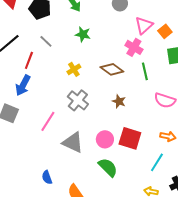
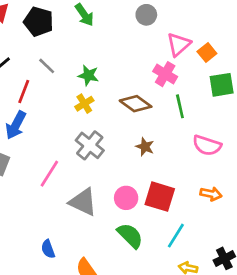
green star: (83, 34) -> (88, 75), moved
cyan line: (157, 162) -> (176, 236), moved

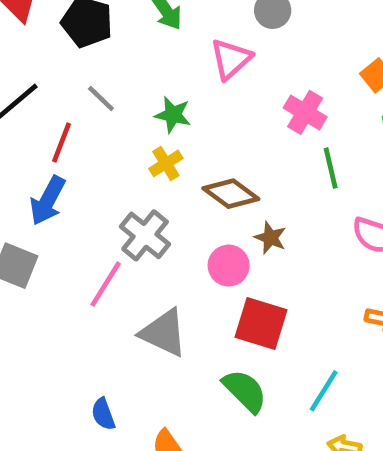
pink triangle: (179, 44) -> (231, 59), moved
brown diamond: (136, 104) -> (231, 194), moved
gray cross: (90, 145) -> (145, 235), moved
red square: (160, 197) -> (261, 324), moved
pink circle: (126, 198) -> (229, 266), moved

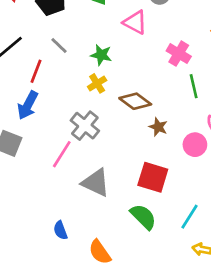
pink triangle: (231, 59) -> (135, 22), turned -50
pink circle: (229, 266) -> (195, 145), moved

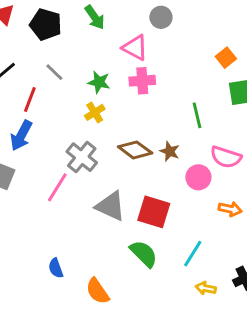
pink cross: (179, 54) -> (142, 81), moved, turned -35
brown diamond: (135, 101) -> (135, 150), moved
brown star: (158, 127) -> (170, 151), moved
gray triangle: (96, 183) -> (111, 206), moved

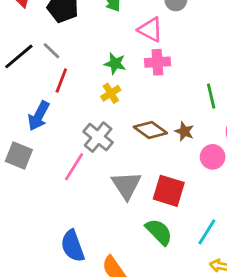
gray line: (54, 72) -> (51, 51), moved
red line: (30, 99) -> (61, 81), moved
gray triangle: (111, 206) -> (126, 185), turned 32
blue semicircle: (56, 268) -> (73, 246), size x1.6

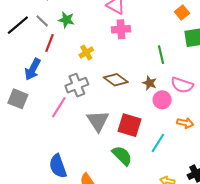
green star: (115, 64) -> (66, 20), moved
brown star: (184, 131) -> (149, 83), moved
gray cross: (98, 137) -> (77, 85), turned 30
cyan line: (207, 232) -> (158, 143), moved

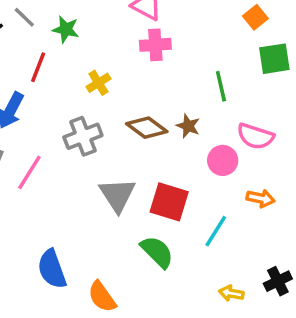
gray line: (42, 21) -> (24, 17), moved
brown star: (149, 83) -> (188, 126), moved
pink line: (59, 107) -> (29, 172), moved

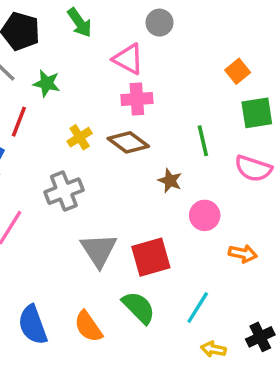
brown diamond: (147, 128) -> (128, 142), moved
pink semicircle: (255, 136) -> (253, 168), moved
red square: (169, 202) -> (151, 257), turned -33
cyan line: (216, 231) -> (198, 307), moved
orange semicircle: (102, 297) -> (88, 327), moved

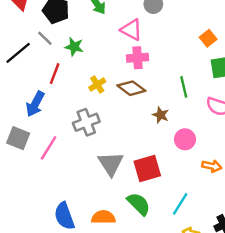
orange semicircle: (88, 327) -> (103, 217), turned 125

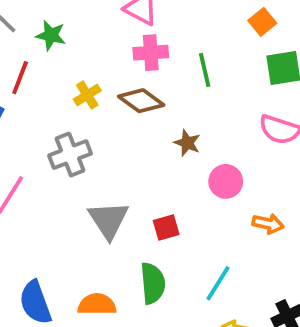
green line: (184, 87) -> (205, 70), moved
red square: (147, 169) -> (166, 228), size x0.6
green semicircle: (139, 204) -> (153, 283), turned 40

